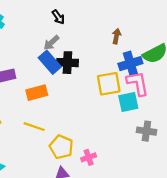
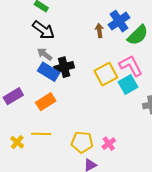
black arrow: (58, 17) -> (43, 30), size x1.6
gray arrow: (51, 43) -> (45, 54), turned 98
blue cross: (130, 64) -> (119, 21), moved
yellow line: (34, 127) -> (41, 134), moved

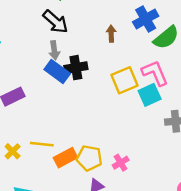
brown arrow: (99, 31) -> (111, 34), moved
gray arrow: (45, 54) -> (54, 50), turned -140
orange rectangle: (46, 102) -> (65, 158), moved

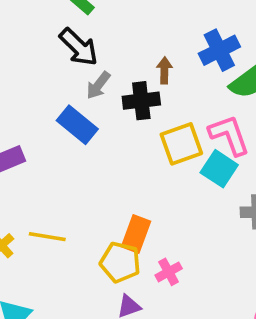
gray arrow: (54, 50) -> (98, 85), moved, turned 42
black cross: (76, 68) -> (141, 101), moved
cyan square: (150, 95) -> (219, 169), turned -35
orange rectangle: (65, 158) -> (136, 234), moved, turned -45

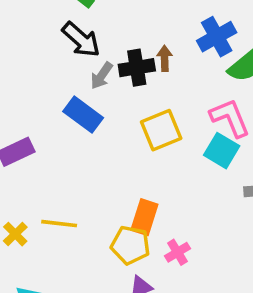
black cross: (141, 101) -> (137, 68), moved
yellow square: (181, 144) -> (161, 130), moved

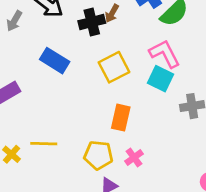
brown arrow: (165, 58) -> (112, 13), turned -144
gray arrow: (102, 76) -> (14, 21), moved
orange rectangle: (144, 217) -> (121, 118), moved

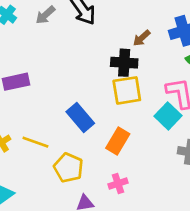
black cross: (92, 22) -> (124, 63), moved
blue rectangle: (55, 61) -> (80, 118), moved
yellow pentagon: (98, 155) -> (68, 168), moved

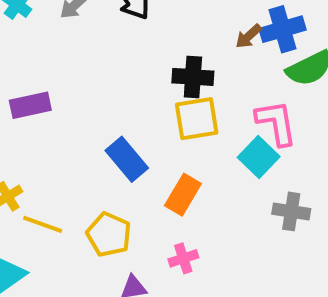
brown arrow: (142, 38) -> (249, 36), moved
yellow line: (35, 142) -> (43, 224), moved

